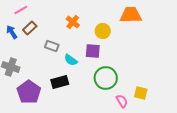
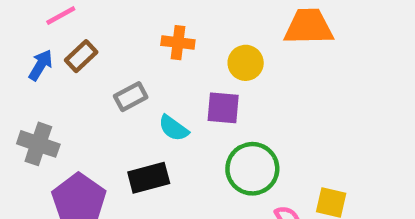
orange cross: (73, 22) -> (178, 43), turned -32
blue arrow: (12, 32) -> (41, 65), turned 64
gray rectangle: (52, 46) -> (131, 97), turned -48

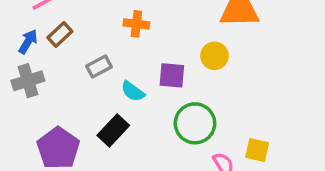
yellow circle: (246, 63) -> (215, 56), moved
gray cross: (38, 144) -> (28, 81), moved, turned -36
black rectangle: (149, 178) -> (113, 130), turned -32

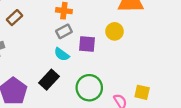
gray rectangle: (99, 66) -> (64, 31), moved
green circle: (195, 123) -> (89, 88), moved

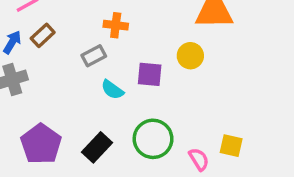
gray rectangle: (64, 31) -> (94, 56), moved
black rectangle: (49, 80) -> (97, 147), moved

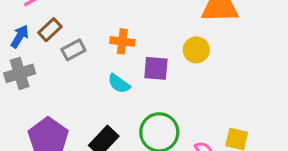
orange cross: (116, 25) -> (122, 41), moved
gray rectangle: (94, 56) -> (73, 50), moved

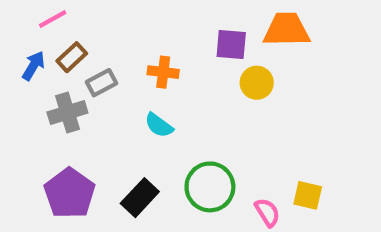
purple square: (156, 68) -> (231, 44), moved
gray cross: (20, 73) -> (67, 112), moved

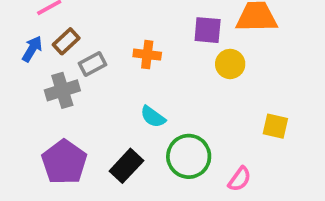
cyan semicircle: (159, 125) -> (153, 117), moved
yellow square: (308, 195) -> (275, 126), moved
pink semicircle: (267, 212) -> (240, 179), turned 68

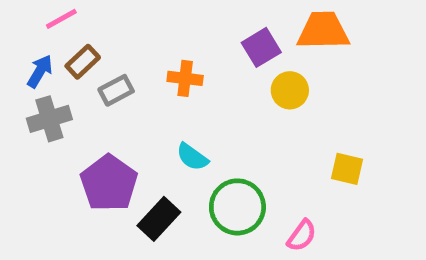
purple square: (208, 30) -> (261, 47), turned -36
gray cross: (62, 90) -> (49, 119), moved
purple pentagon: (64, 162) -> (109, 183), moved

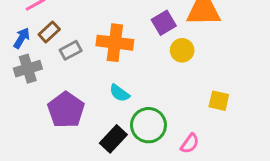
orange cross: (185, 78) -> (115, 43), size x1.6
black rectangle: (159, 219) -> (113, 139), moved

